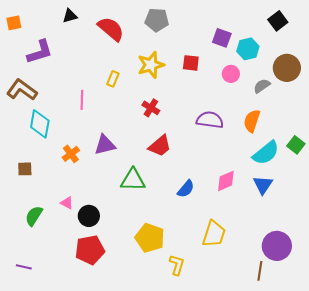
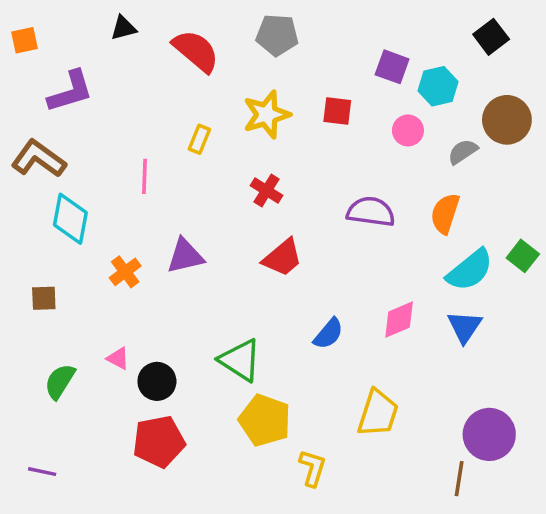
green triangle: (133, 180) -> (240, 360), moved, turned 32

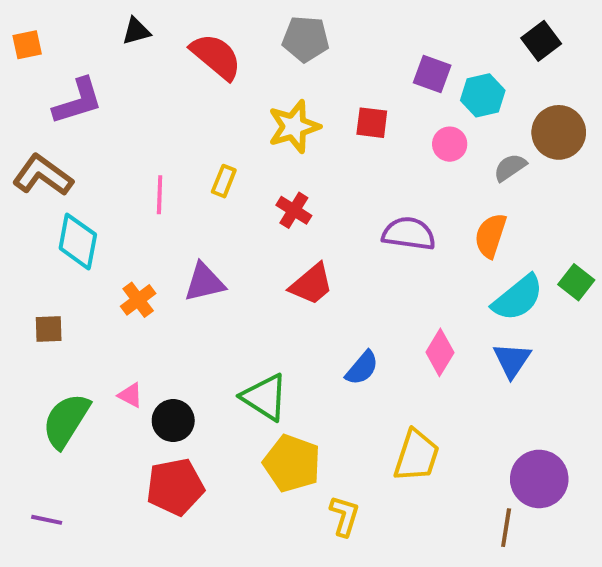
yellow rectangle: (199, 139) -> (224, 181), moved
pink diamond: (399, 320) -> (440, 352), turned -36
green semicircle: (60, 381) -> (66, 421), size x1.4

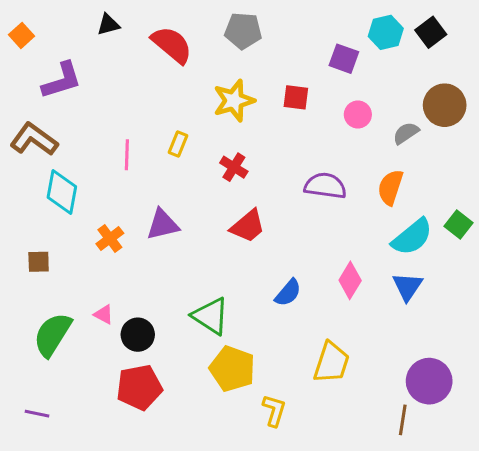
orange square: (27, 45) -> (21, 35), turned -30
cyan hexagon: (483, 95) -> (386, 32), moved

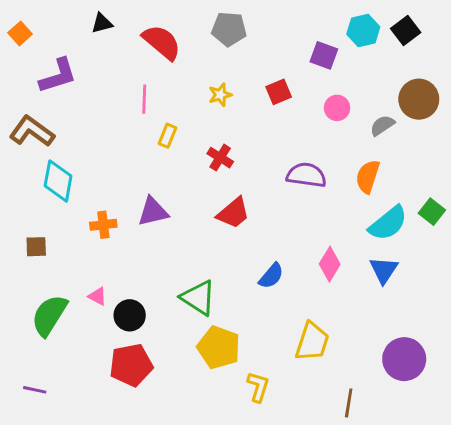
red square: (296, 97) -> (279, 92), turned -30
yellow star: (234, 101) -> (220, 95), size x0.6
pink line: (127, 155) -> (144, 99), moved
orange cross: (110, 239) -> (103, 225), turned 30
brown line: (403, 420) -> (349, 403), moved

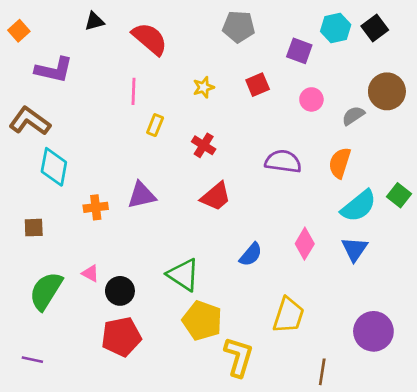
gray pentagon: (229, 29) -> (239, 27), moved
purple L-shape: (58, 76) -> (54, 70), turned 30
yellow L-shape: (258, 387) -> (239, 357), size x1.4

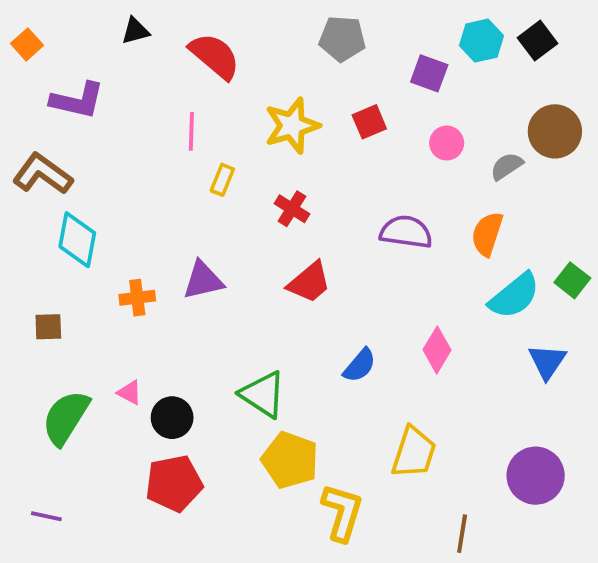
yellow star: (204, 87) -> (292, 126), size x1.8
blue triangle: (355, 249) -> (547, 362), moved

